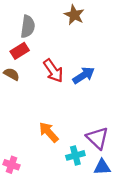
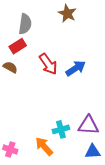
orange arrow: (49, 132) -> (44, 146), moved
purple triangle: (97, 138) -> (88, 125), turned -40
cyan cross: (75, 155) -> (61, 129), moved

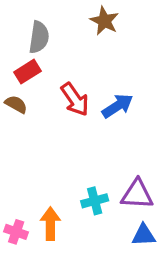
orange arrow: (44, 146) -> (50, 224), moved, turned 42

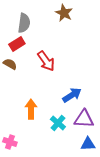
blue arrow: (117, 106) -> (72, 95), moved
cyan cross: (95, 201) -> (58, 123), turned -35
orange arrow: (50, 224) -> (31, 109), moved

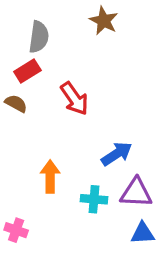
cyan cross: (58, 123) -> (94, 199), turned -35

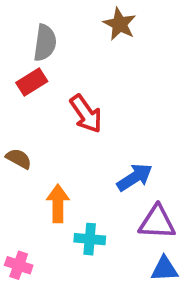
brown semicircle: (16, 103) -> (19, 159), moved
cyan cross: (94, 199) -> (90, 239), moved

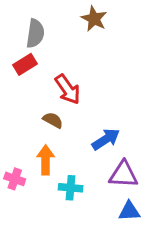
brown semicircle: (19, 159) -> (53, 120), moved
pink cross: (19, 265) -> (15, 179), moved

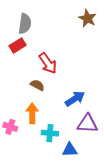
brown star: (94, 19) -> (87, 18), moved
blue triangle: (129, 211) -> (70, 150), moved

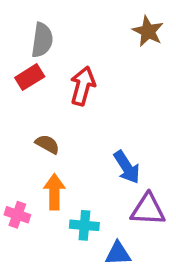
red arrow: (48, 63) -> (83, 86), moved, turned -130
brown semicircle: (37, 85) -> (47, 144), moved
blue arrow: (75, 99) -> (127, 167), turned 90

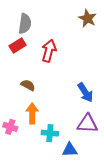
blue arrow: (127, 167) -> (85, 92), moved

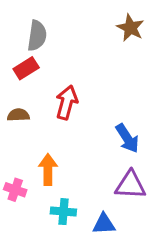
red arrow: (49, 51) -> (67, 103), moved
brown semicircle: (28, 85) -> (18, 115), moved, turned -32
cyan cross: (50, 133) -> (63, 212), moved

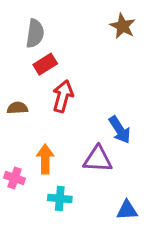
red rectangle: (26, 68) -> (45, 64), moved
purple triangle: (130, 185) -> (98, 159), moved
blue triangle: (104, 224) -> (127, 210), moved

